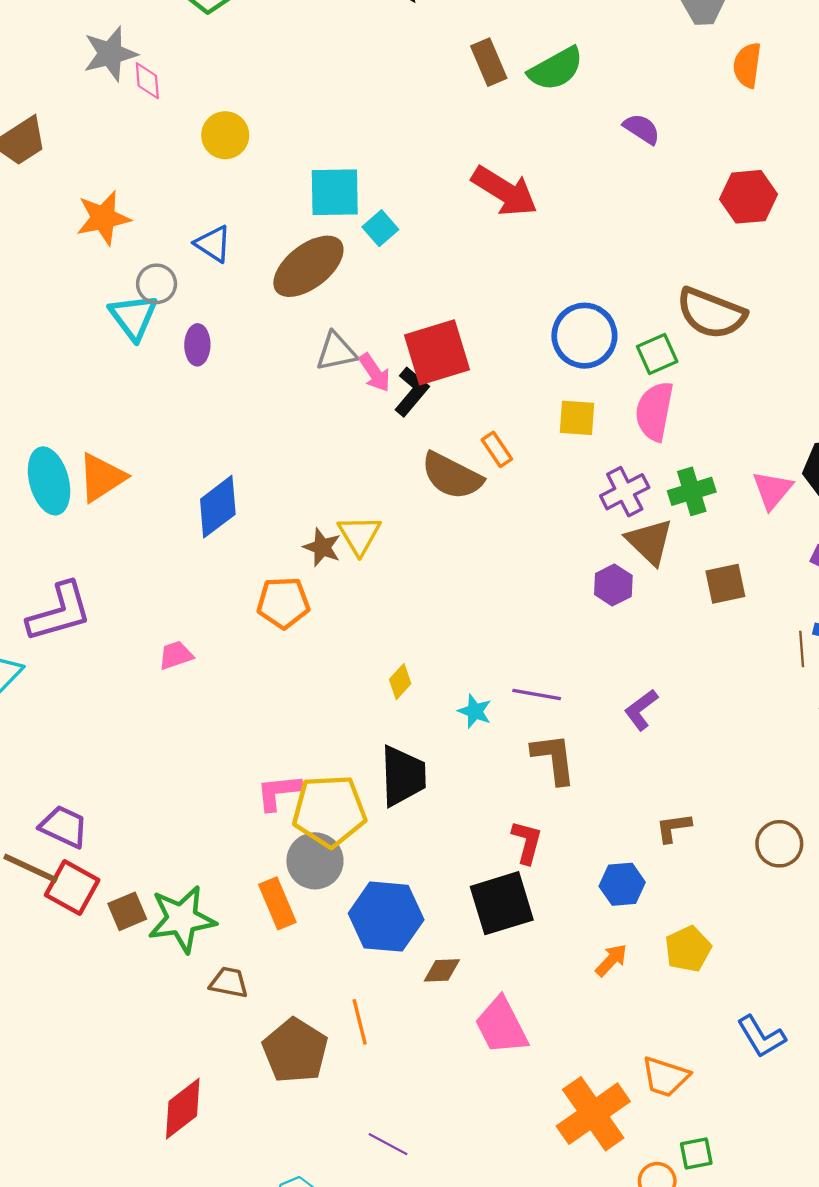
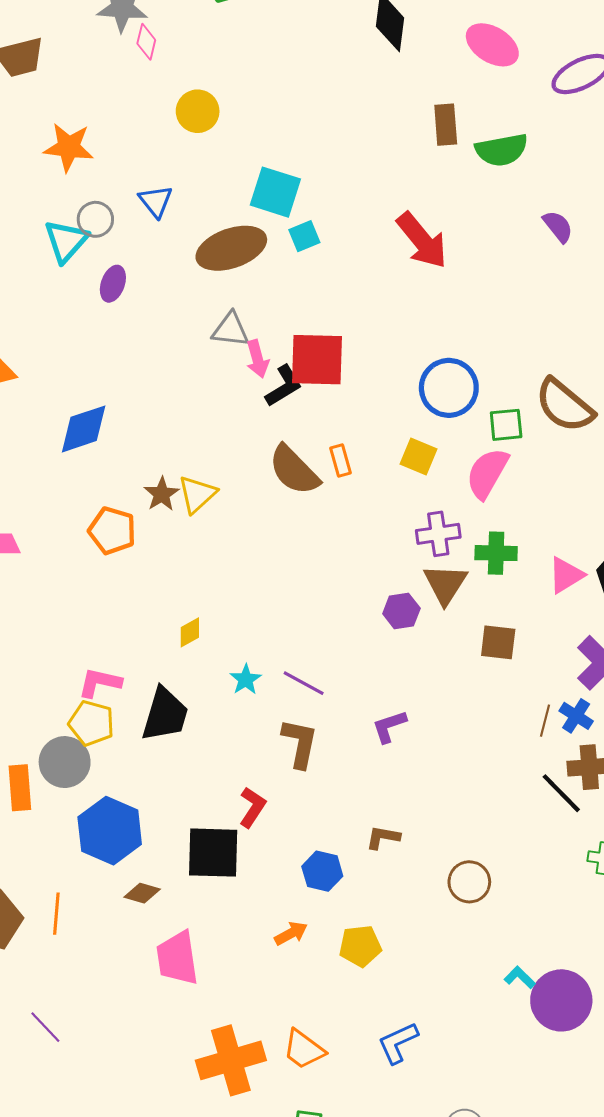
pink L-shape: (279, 792) -> (100, 683), moved
yellow pentagon: (329, 811) -> (91, 723), size x0.7
blue L-shape: (761, 1037) -> (398, 1043), turned 78

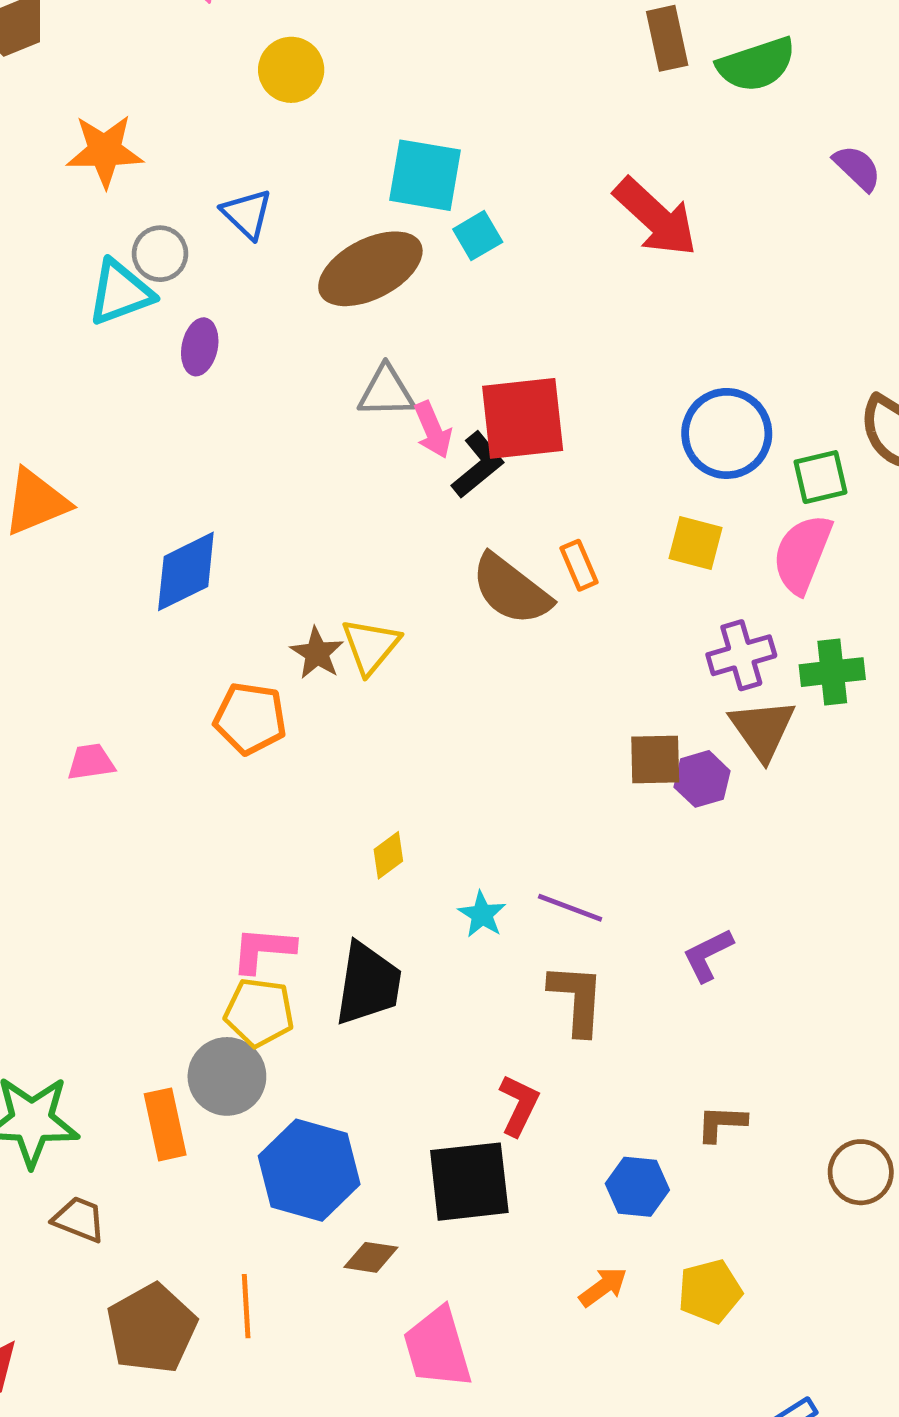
cyan triangle: (66, 241) -> (120, 292), turned 36
brown square: (498, 642) -> (655, 759), moved

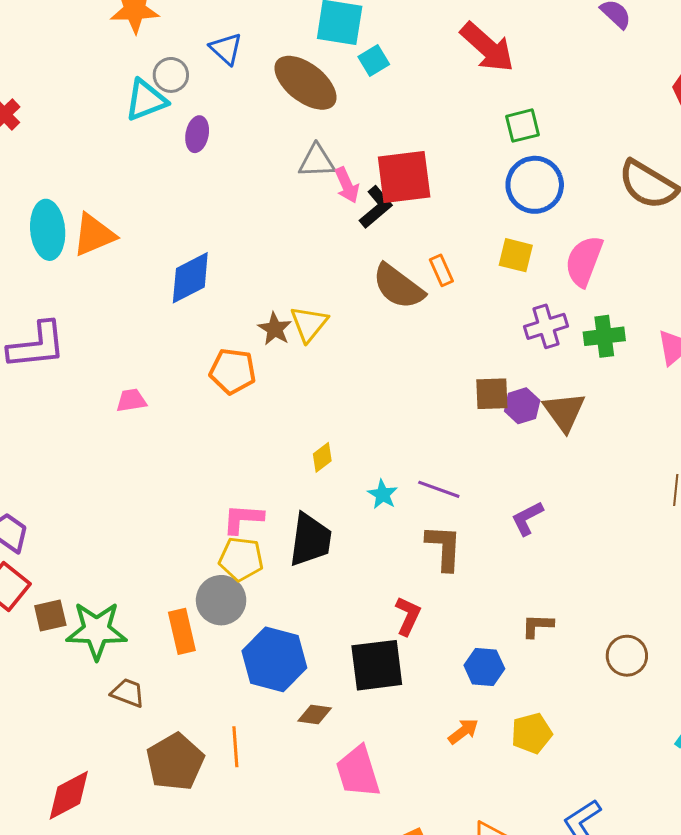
brown ellipse: (370, 269) -> (306, 83), turned 66
green square: (820, 477) -> (523, 126), moved
brown triangle: (762, 729) -> (564, 412), moved

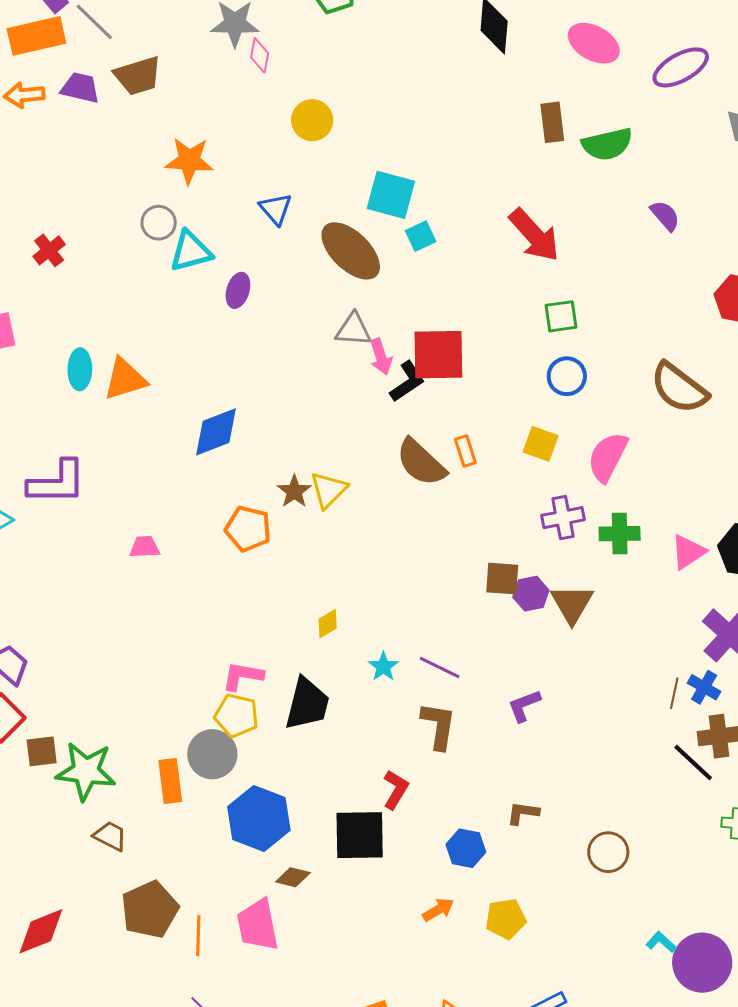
gray circle: (171, 75) -> (159, 223), moved
blue circle: (535, 185) -> (567, 376), size x0.7
cyan ellipse: (48, 230) -> (80, 369), size x0.7
orange line: (235, 747) -> (198, 936), moved
pink trapezoid: (358, 772) -> (258, 925), moved

